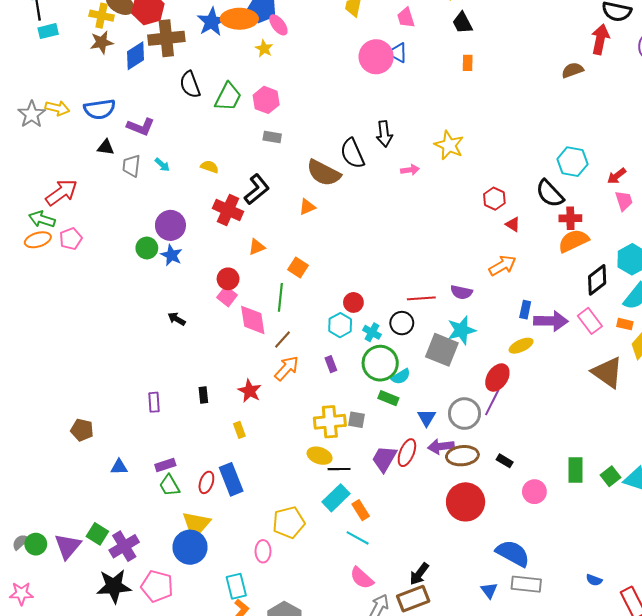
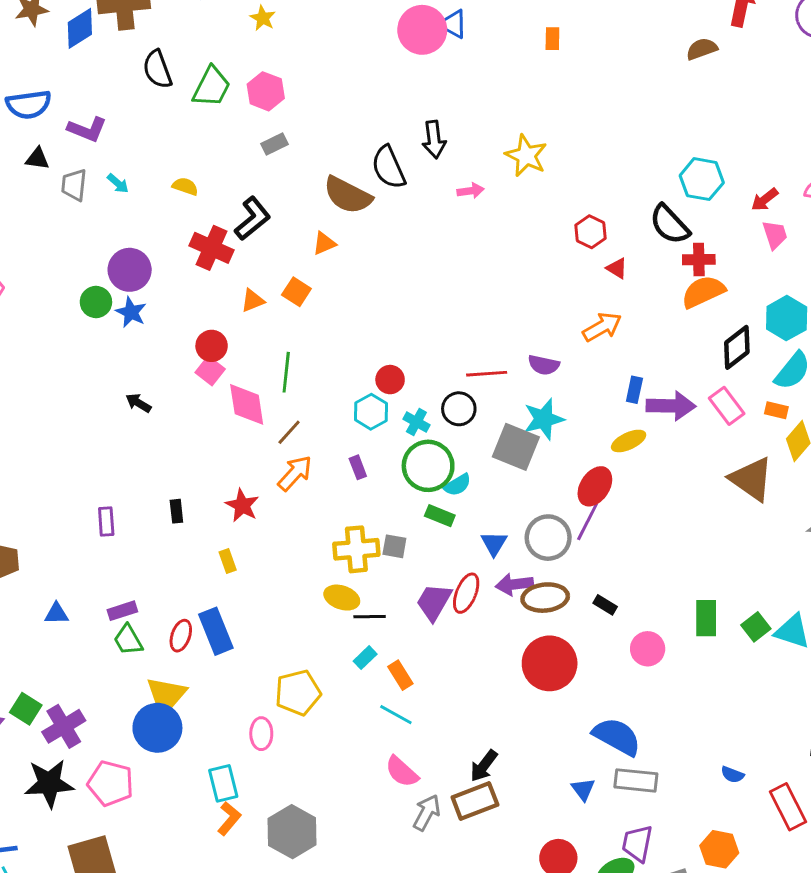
gray rectangle: (272, 137) -> (274, 144), turned -36
orange square: (298, 268) -> (296, 292), moved
cyan rectangle: (336, 498) -> (365, 658), size x0.6

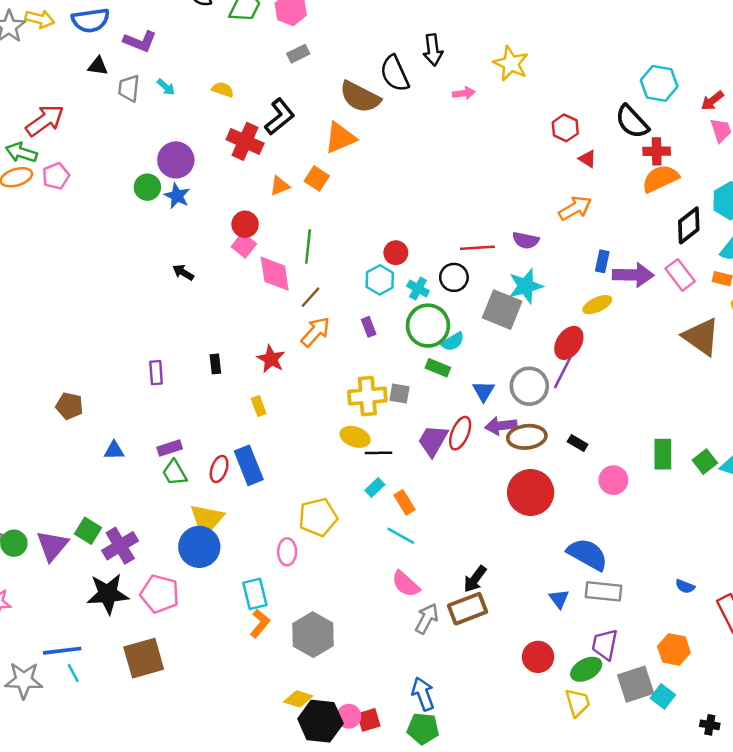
orange triangle: (324, 243) -> (340, 138), size x1.6

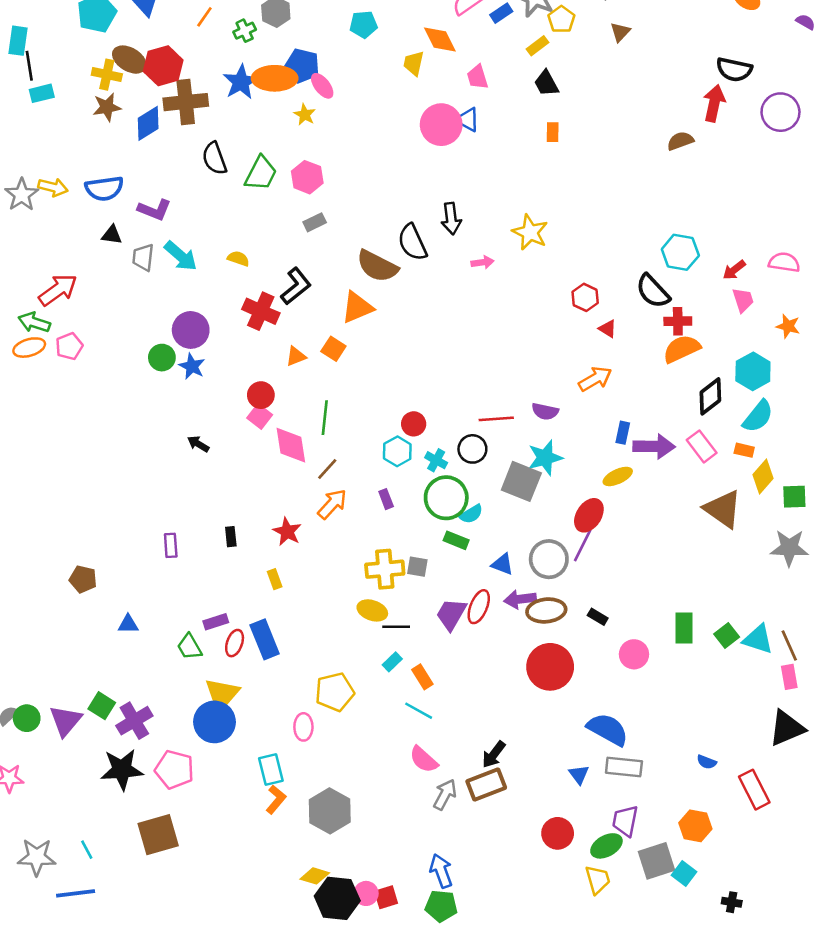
cyan arrow: (166, 87) -> (181, 256), size x1.8
blue triangle: (484, 391) -> (503, 564), turned -40
purple rectangle: (170, 448) -> (216, 622), moved
blue line: (62, 651) -> (76, 893), moved

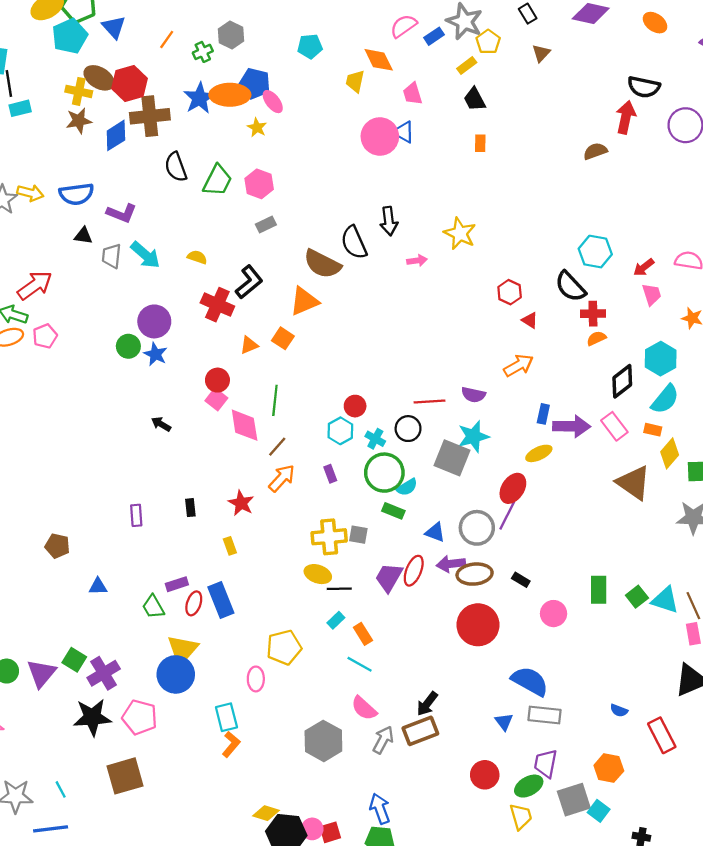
orange semicircle: (682, 349) -> (596, 338), size x0.6
gray hexagon: (330, 811) -> (323, 741), moved

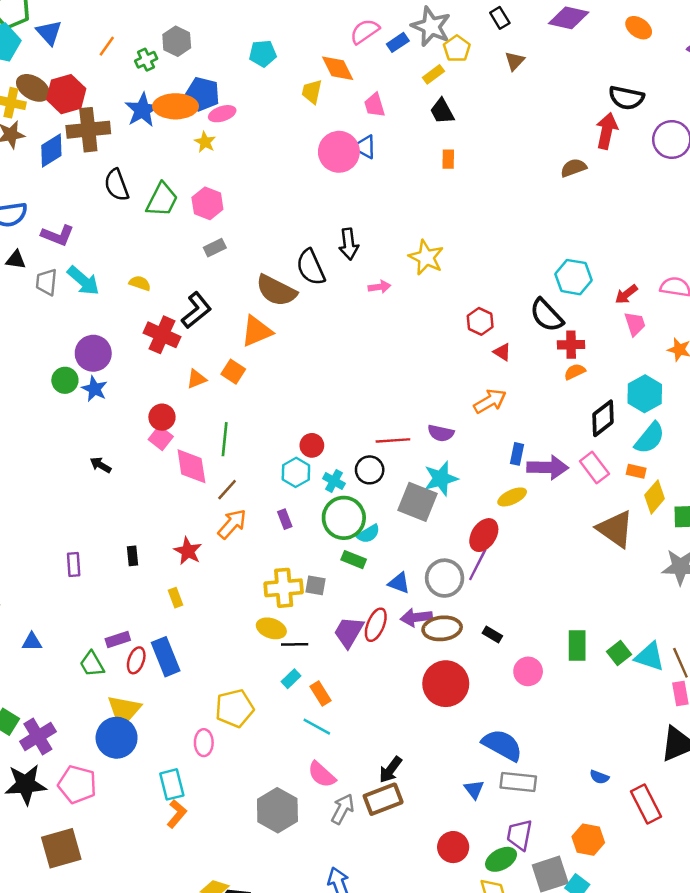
pink ellipse: (273, 102) -> (222, 114), turned -70

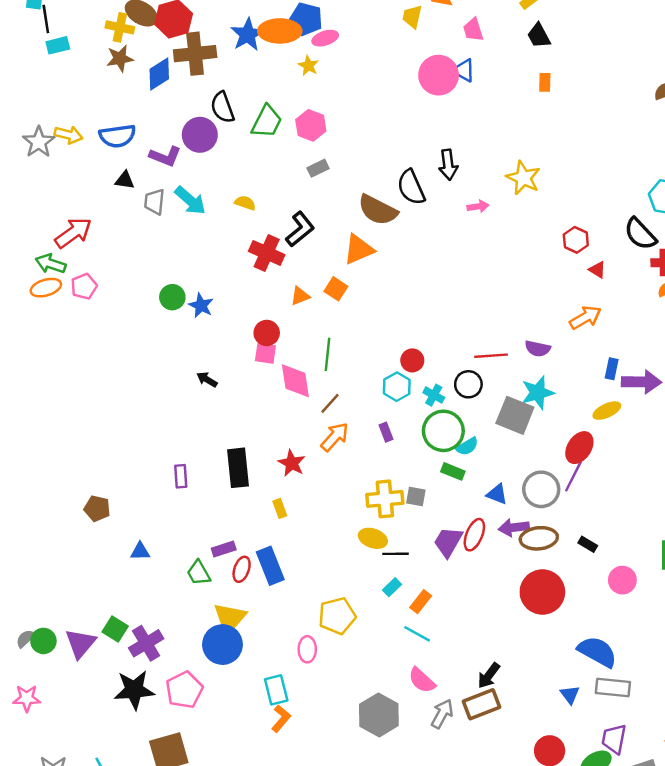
purple circle: (93, 353) -> (200, 135), moved
pink square: (161, 438) -> (265, 353), turned -30
black rectangle: (133, 556) -> (238, 468), size x2.0
orange rectangle: (320, 694) -> (421, 602), turned 70
pink pentagon: (77, 784) -> (184, 690), turned 30

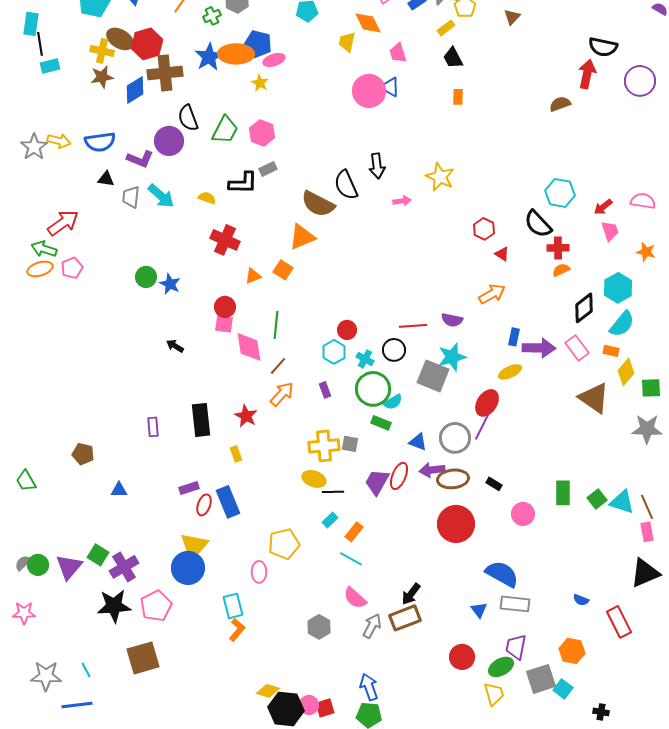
black L-shape: (300, 229) -> (243, 183), moved, turned 40
green trapezoid: (199, 573) -> (26, 481), moved
gray hexagon: (379, 715) -> (319, 627), size x0.7

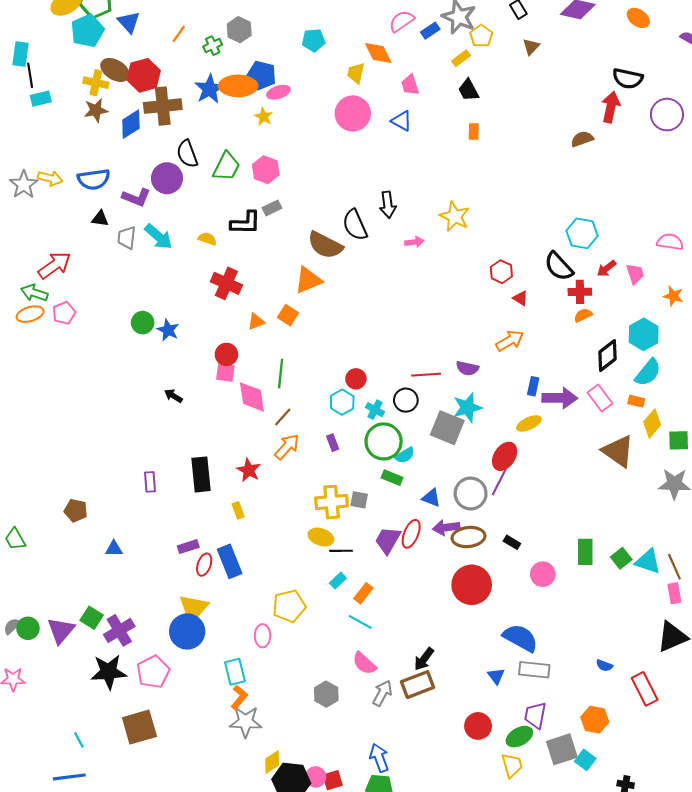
pink circle: (369, 91) -> (353, 113), moved
red arrow: (603, 207) -> (606, 268), moved
gray star: (46, 676) -> (246, 722), moved
yellow diamond: (268, 691) -> (272, 762), turned -50

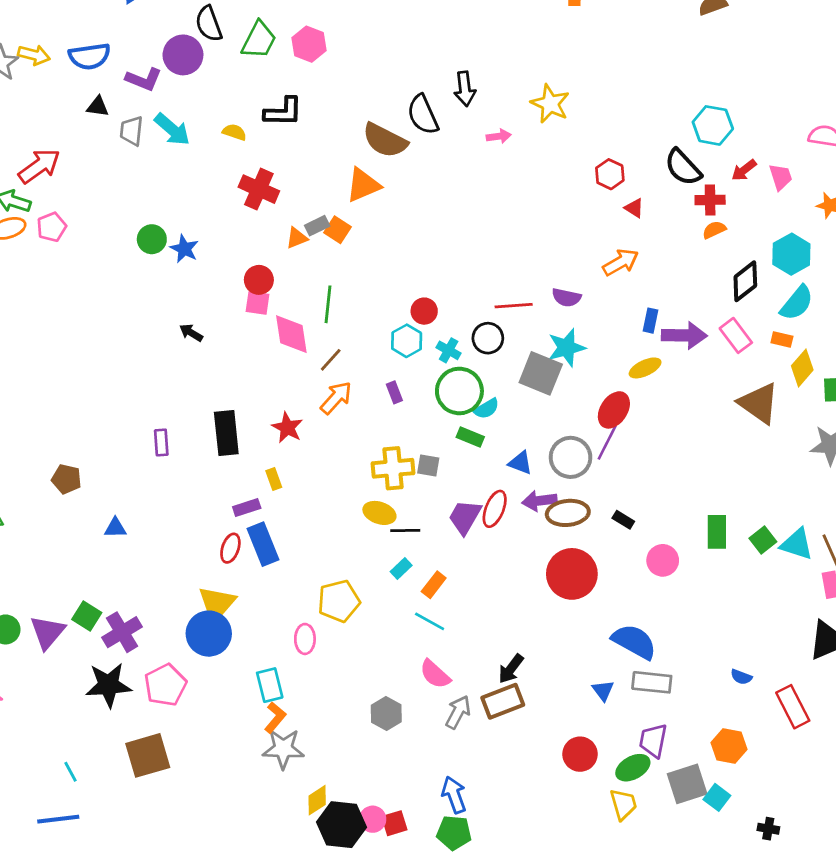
gray rectangle: (272, 208) -> (317, 226), moved
purple rectangle: (188, 547) -> (247, 508), moved

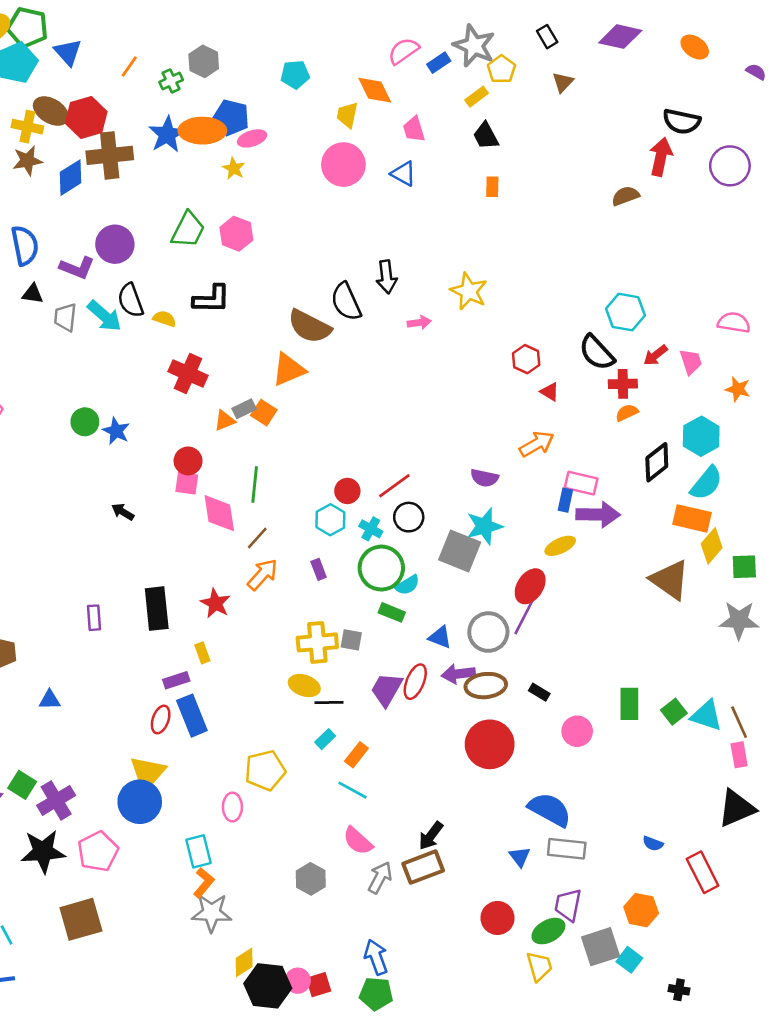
black semicircle: (209, 24) -> (131, 300), moved
blue semicircle: (89, 56) -> (25, 245), turned -93
red line: (514, 306) -> (394, 486), moved, turned -32
pink rectangle: (736, 335) -> (581, 483), moved, turned -40
orange rectangle: (782, 339) -> (692, 518), size x1.8

